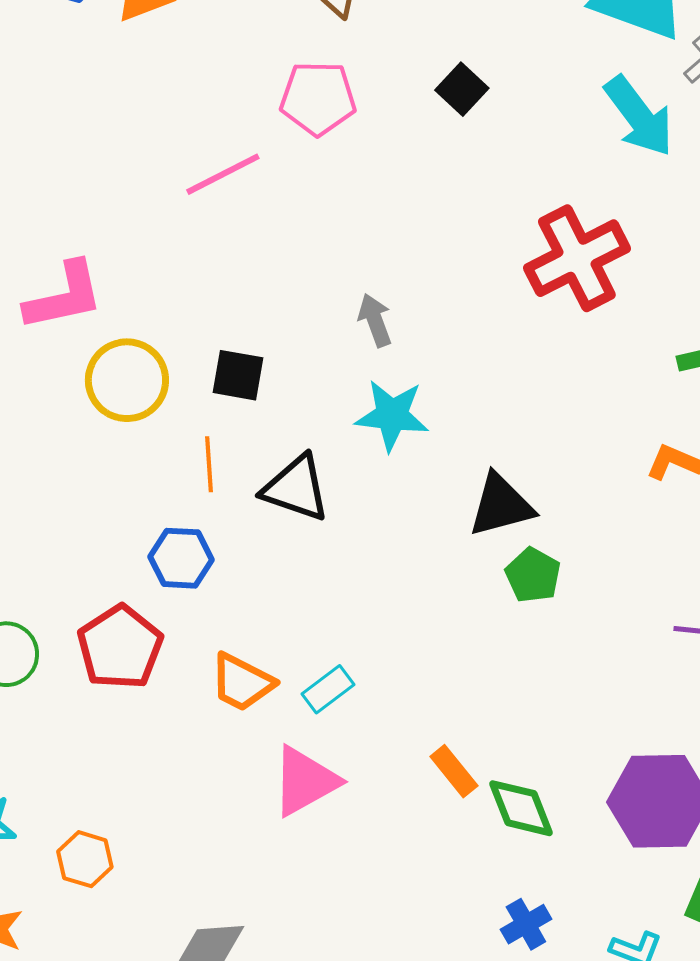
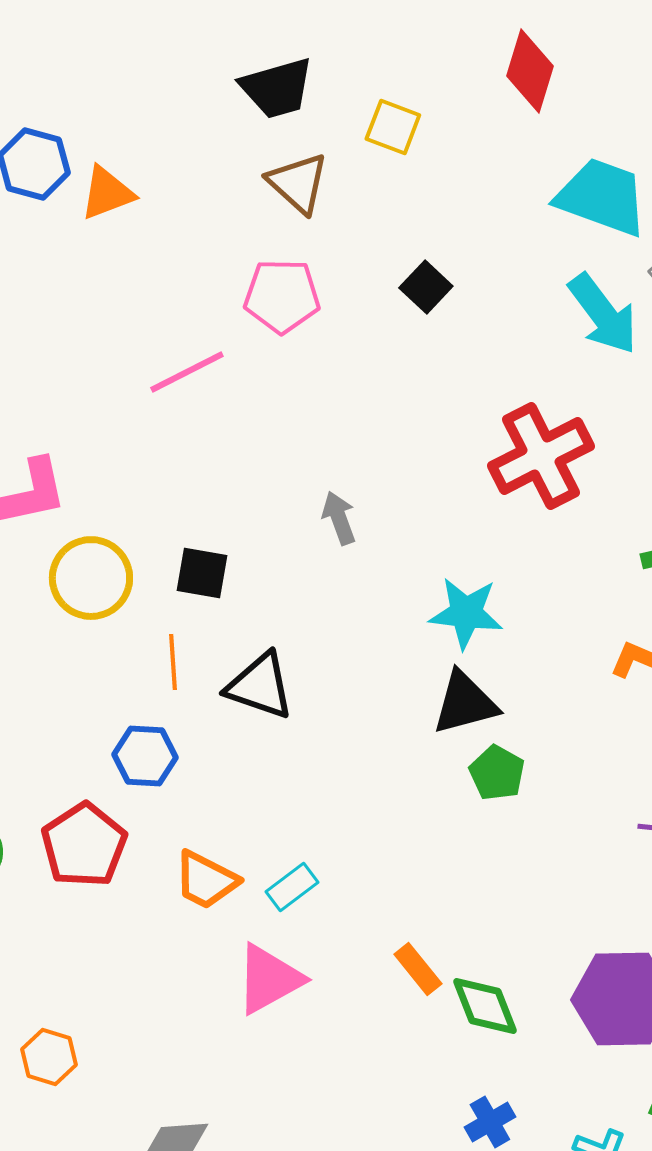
cyan star: (392, 415) -> (466, 613), moved

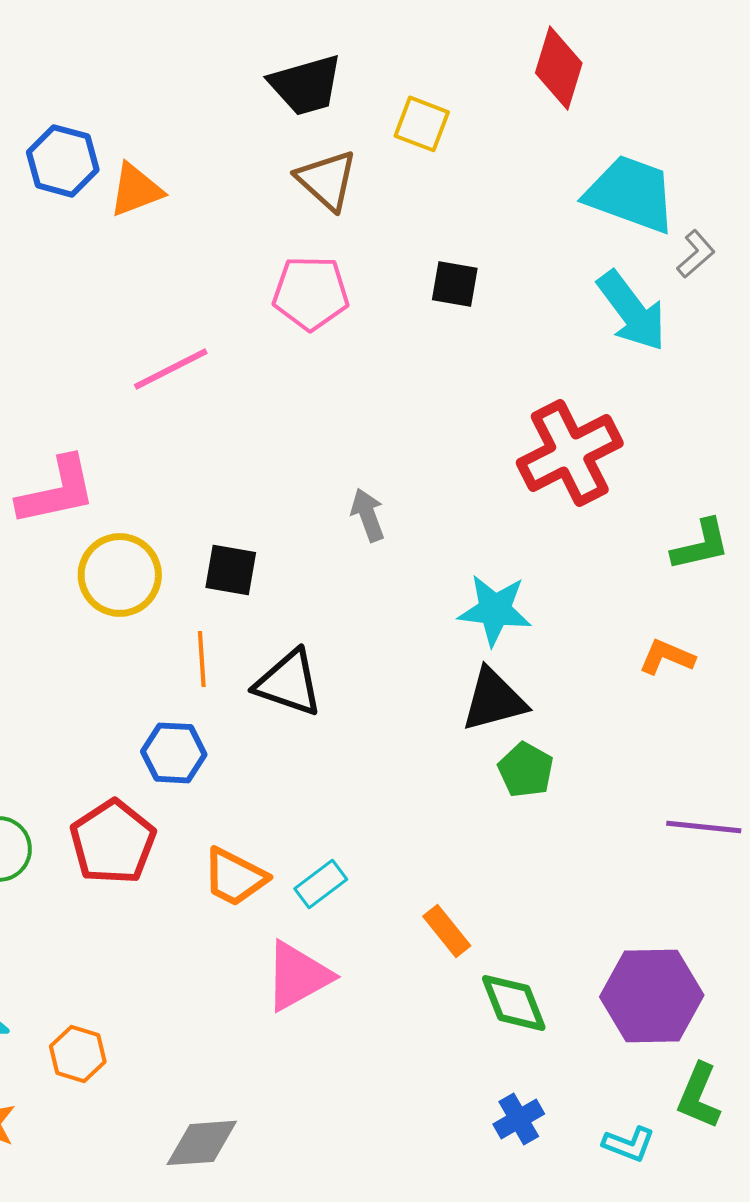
black square: (426, 287) -> (455, 284), turned -33
pink line: (187, 372) -> (171, 369), moved
orange rectangle: (418, 969) -> (447, 931), moved

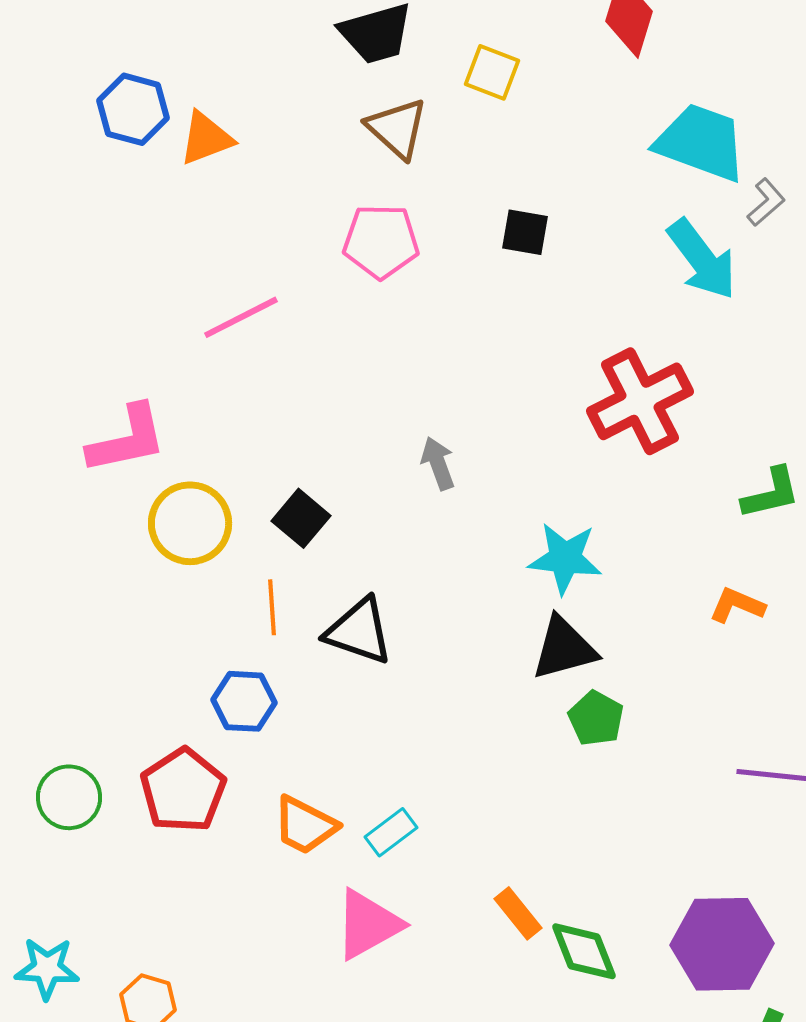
black square: (231, 570) -> (301, 518), turned 30
orange rectangle: (447, 931) -> (518, 913), moved

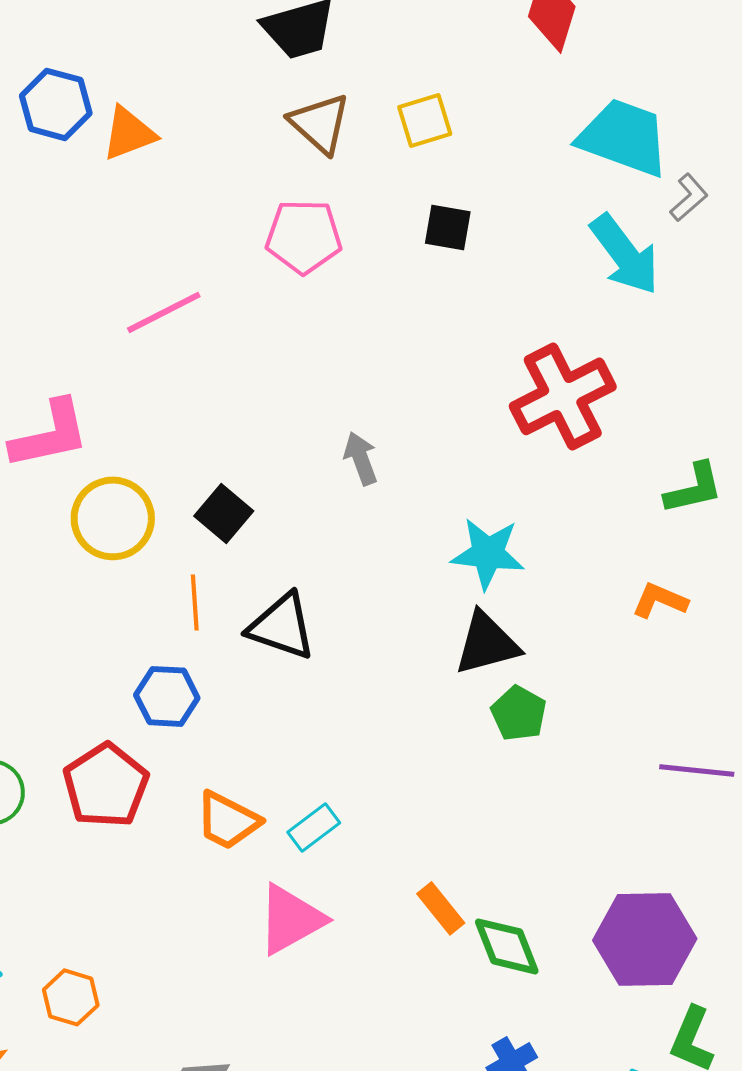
yellow square: (492, 72) -> (425, 120), moved, turned -38

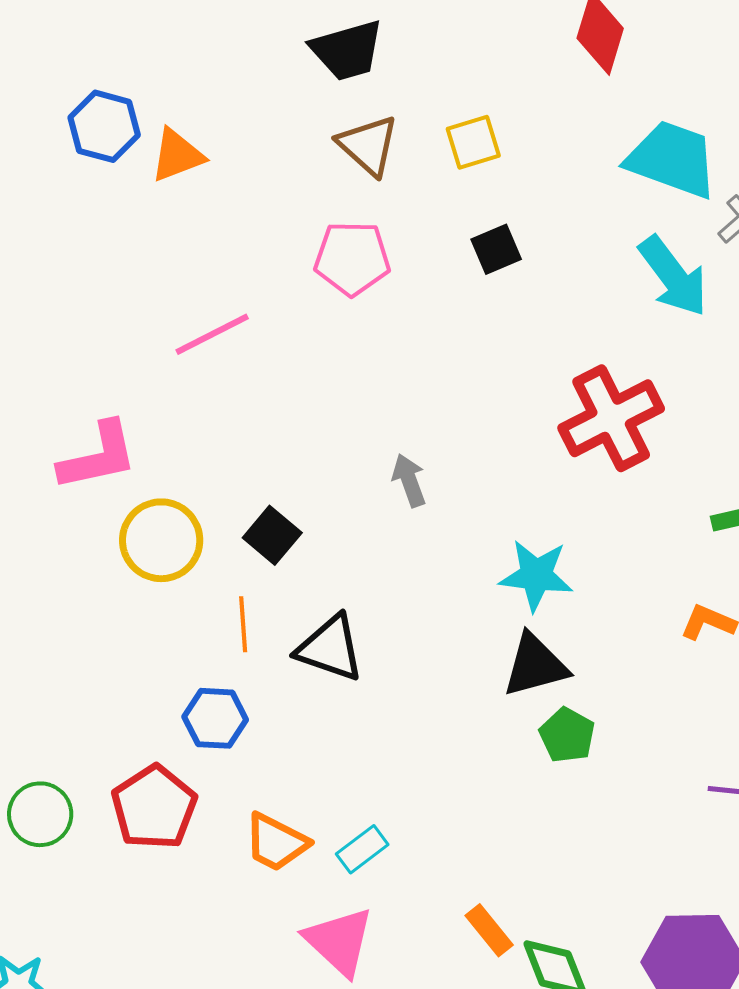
black square: (448, 227) -> (496, 249), turned -33
pink triangle: (291, 919) -> (339, 941), turned -48

